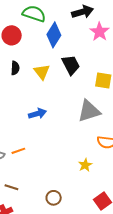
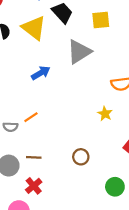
yellow triangle: (42, 72) -> (34, 28), size x1.4
gray triangle: (89, 111) -> (79, 52), moved

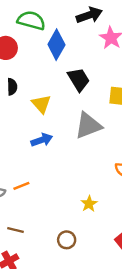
yellow triangle: (34, 28) -> (41, 104), moved, size x0.7
yellow star: (105, 114) -> (89, 204), moved

